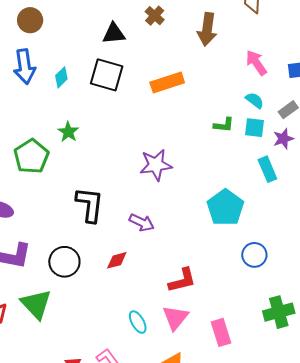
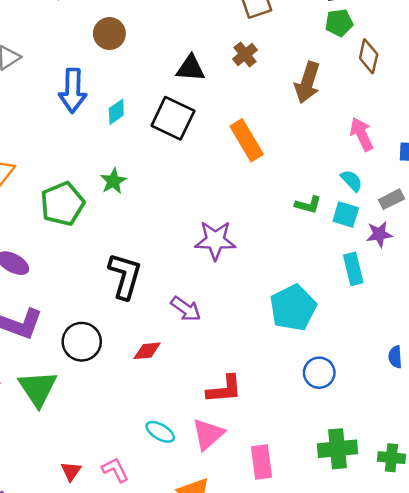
brown circle: (30, 20) -> (109, 34), moved
orange rectangle: (167, 82) -> (247, 140), turned 68
cyan ellipse: (138, 322) -> (160, 432), turned -40

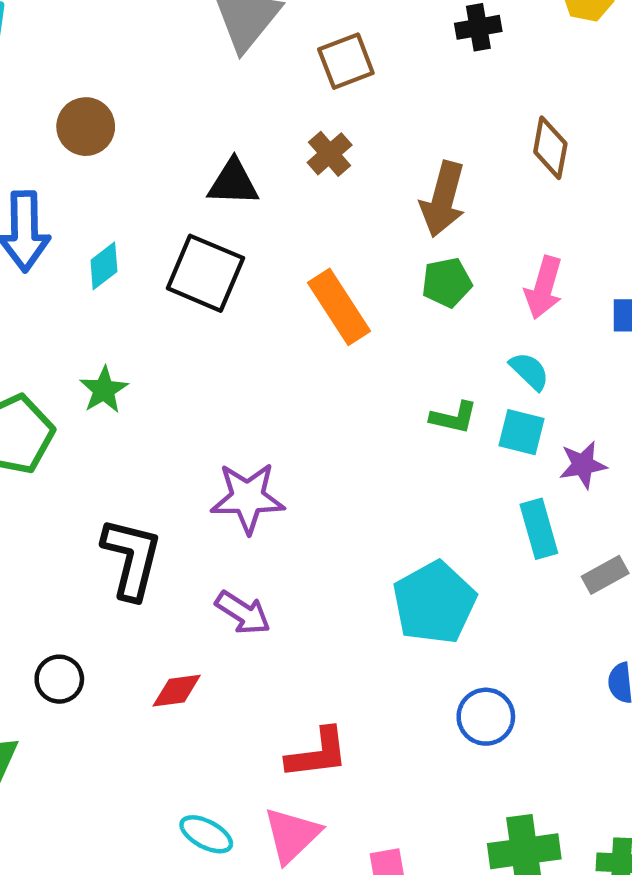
green pentagon: (339, 23) -> (447, 282), moved
pink arrow: (362, 134) -> (544, 288), turned -136
gray rectangle: (391, 199) -> (605, 575), moved
purple star: (215, 240) -> (248, 498), moved
black circle: (82, 342) -> (59, 679), size x0.7

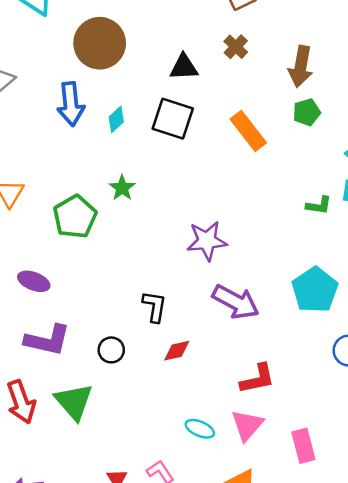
brown circle: (86, 127) -> (100, 43), size x1.6
green L-shape: (454, 418) -> (319, 205), moved
black L-shape: (132, 558) -> (155, 307), moved, size x0.7
purple arrow: (243, 613) -> (236, 302), moved, size x1.5

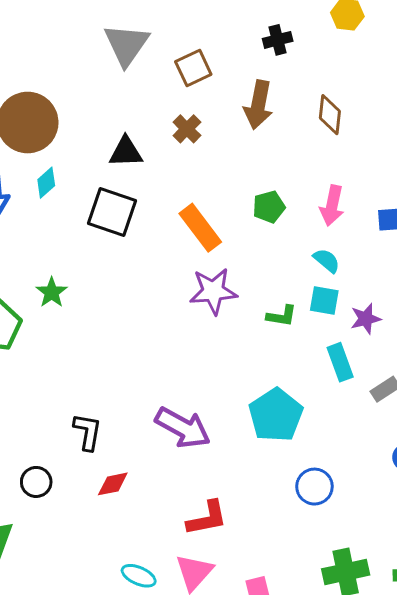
brown arrow: (301, 66) -> (258, 105), moved
cyan diamond: (116, 119) -> (46, 183), moved
purple star: (207, 241) -> (213, 291), moved

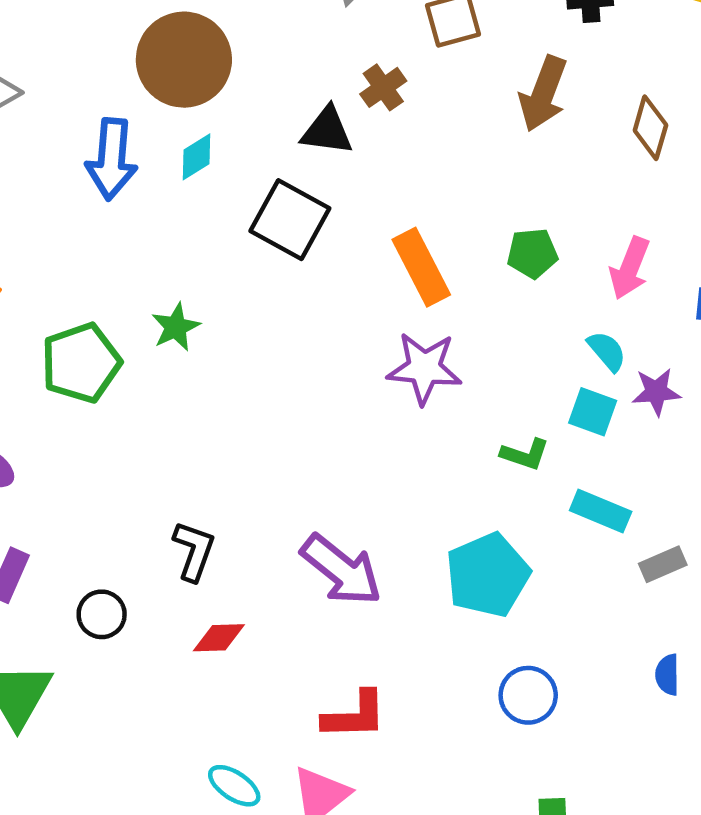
brown cross: (187, 129) -> (383, 87), moved
green L-shape: (282, 316) -> (525, 454), moved
purple star: (366, 319) -> (656, 392), moved
cyan rectangle: (340, 362) -> (601, 511), turned -57

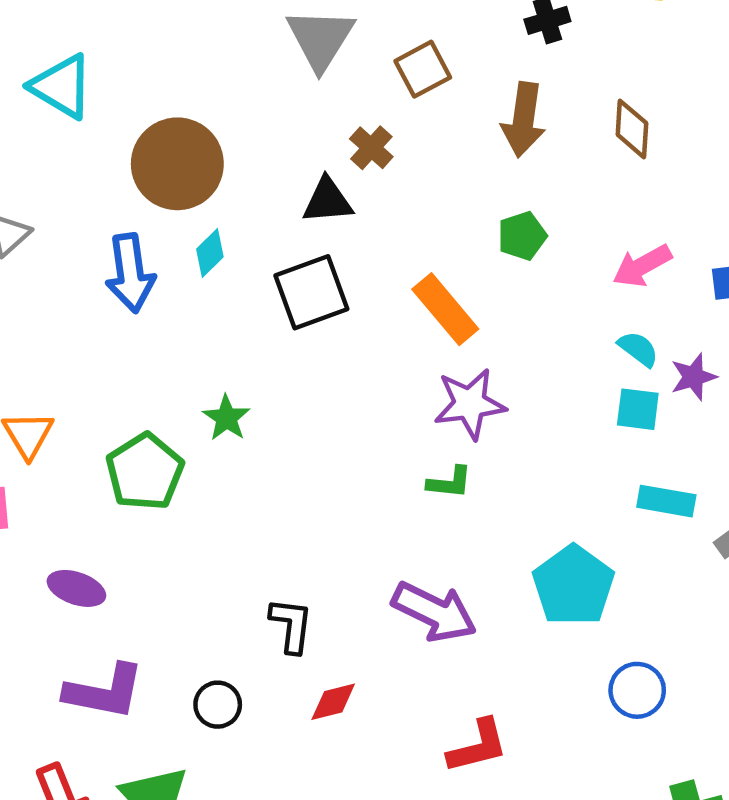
black square: (290, 220) -> (311, 292), turned -36
green pentagon: (532, 253) -> (522, 236), moved
pink arrow: (630, 268) -> (642, 266), turned 52
green L-shape: (525, 454) -> (450, 482), moved

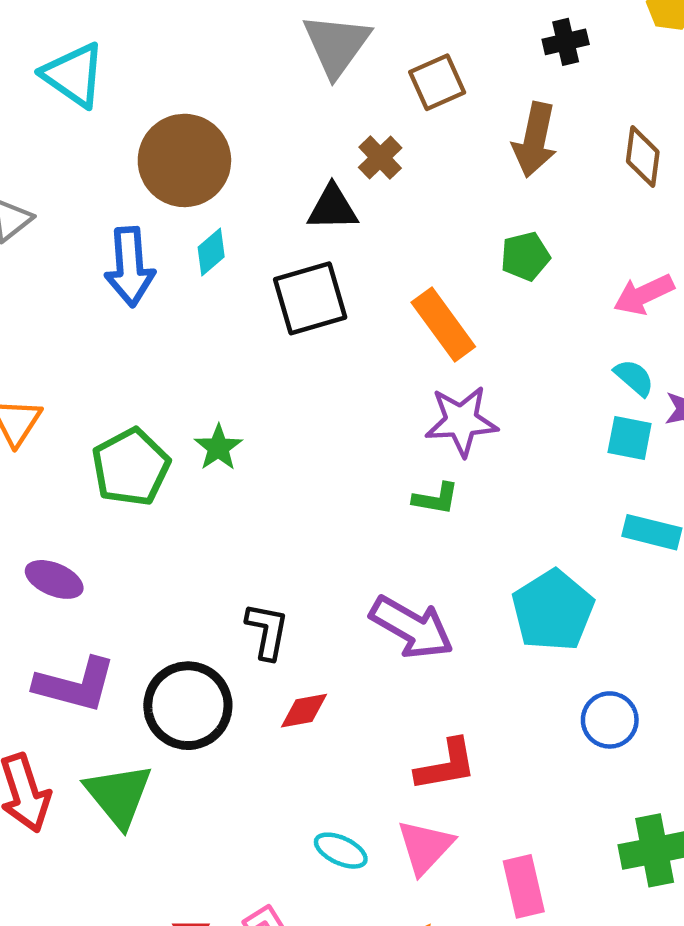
green star: (226, 418) -> (218, 447), moved
black circle: (218, 705) -> (188, 706), size x1.8

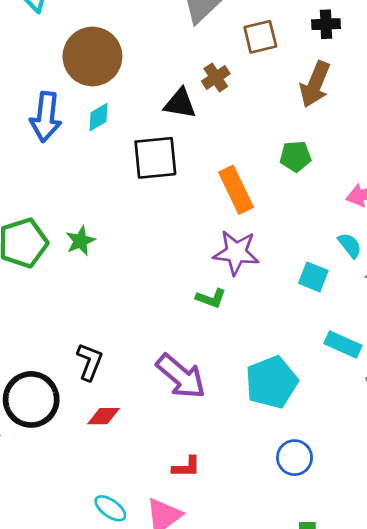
black cross: (566, 42) -> (326, 24), moved
cyan square: (630, 438) -> (313, 277), moved
red L-shape: (446, 765) -> (186, 467), size x0.7

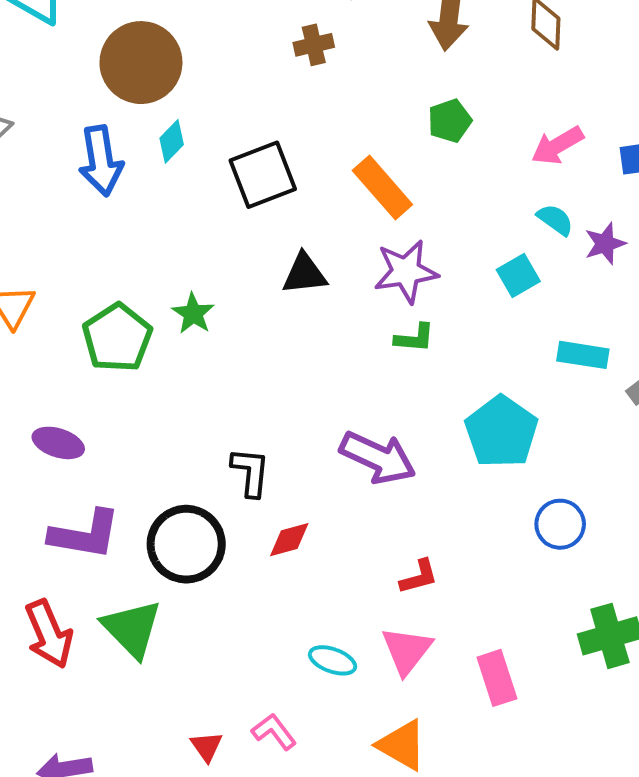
brown cross: (216, 77) -> (314, 45), turned 36
black triangle: (180, 103) -> (305, 274), moved
cyan square: (313, 277) -> (518, 275), turned -36
green L-shape: (211, 298) -> (415, 338), moved

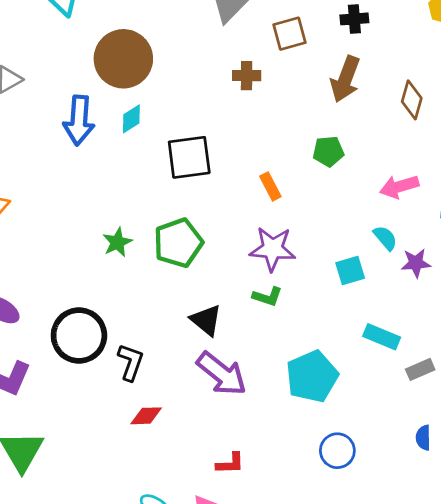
orange rectangle: (382, 187) -> (270, 186), size x0.6
black triangle: (305, 274) -> (206, 320), moved, turned 32
green pentagon: (117, 338) -> (178, 243), moved
black circle: (186, 544) -> (79, 336), moved

